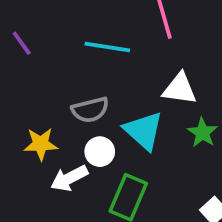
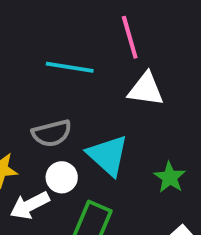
white triangle: (180, 89) -> (146, 89), moved
green star: (202, 133) -> (170, 177), moved

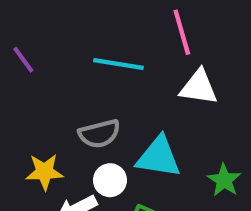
cyan triangle: (108, 155) -> (159, 157), turned -33

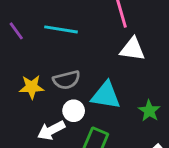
cyan line: (118, 64) -> (61, 29), moved
yellow star: (44, 172) -> (32, 87), moved

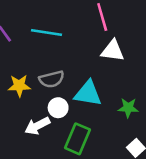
green star: (149, 111) -> (128, 108), turned -30

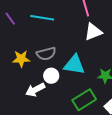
white triangle: (113, 51) -> (93, 32), turned -30
green rectangle: (78, 139) -> (84, 100), moved, turned 35

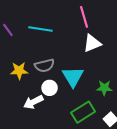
cyan triangle: (74, 65) -> (73, 77), turned 50

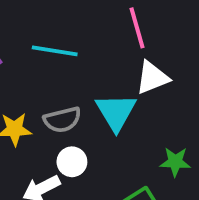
cyan triangle: (73, 77) -> (116, 112), moved

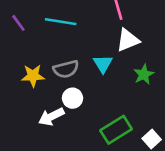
cyan triangle: (116, 112) -> (103, 64), size x0.7
green star: (175, 162) -> (144, 74), moved, turned -30

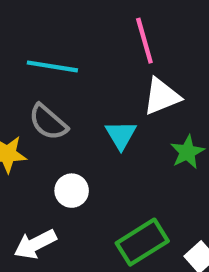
gray semicircle: (66, 69) -> (48, 122), moved, turned 55
white arrow: (51, 117) -> (35, 244), moved

